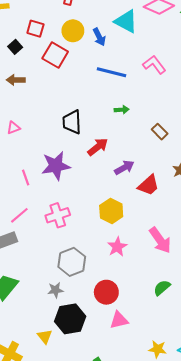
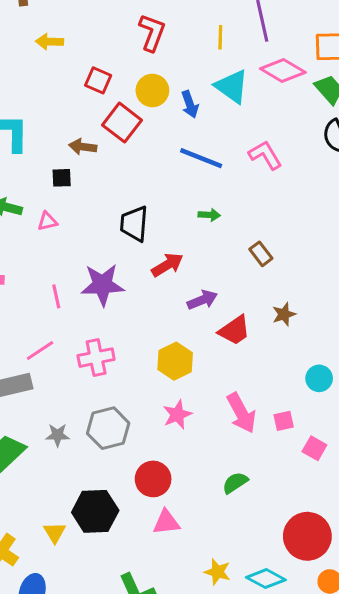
black square: (15, 47) -> (62, 178), moved, turned 32
brown arrow: (16, 80) -> (83, 147), moved
gray star: (55, 290) -> (58, 435), moved

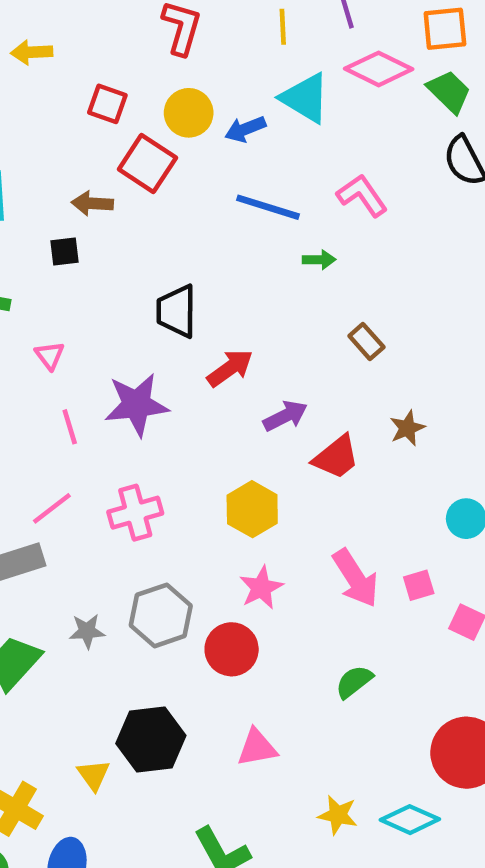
blue arrow: (190, 104) -> (245, 129), turned 92
green arrow: (209, 215) -> (319, 260), moved
pink triangle: (47, 221) -> (50, 355), moved, turned -50
red circle: (153, 479) -> (232, 649), moved

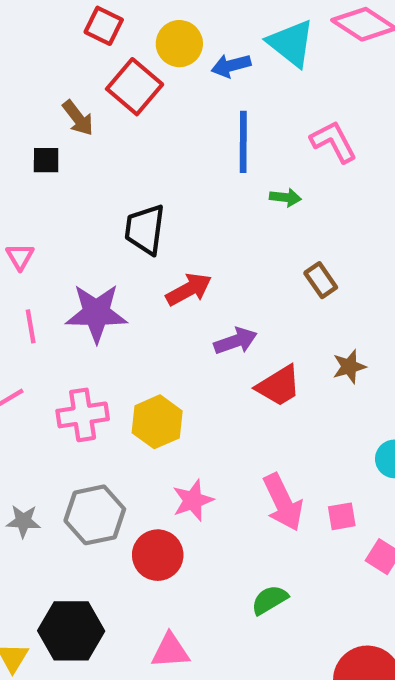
brown arrow: (92, 203) -> (78, 118), turned -138
blue line: (268, 207) -> (243, 142), turned 66
yellow hexagon: (252, 509) -> (157, 422), moved

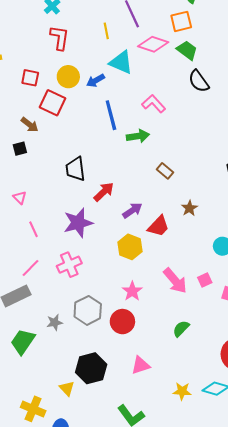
green arrow: (285, 197) -> (138, 136), size x1.5
purple star: (96, 313) -> (78, 223), moved
yellow hexagon: (157, 422) -> (130, 247), moved

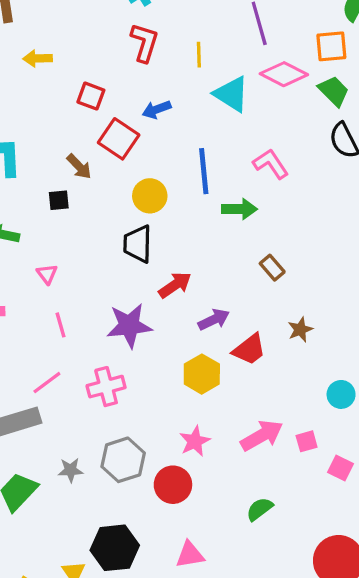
yellow line: (106, 31) -> (199, 55), moved
yellow circle: (68, 77) -> (150, 196), moved
blue arrow: (96, 81) -> (157, 109), moved
pink arrow: (175, 281) -> (262, 436), turned -88

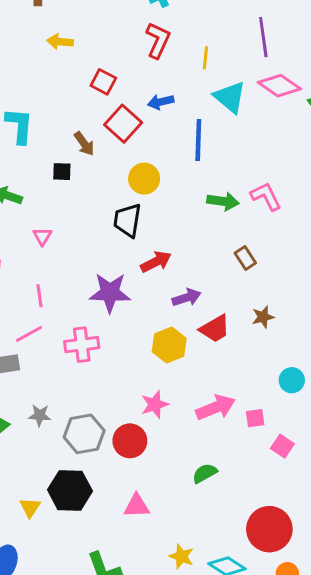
pink L-shape: (271, 164) -> (266, 196), moved
blue line: (204, 171) -> (198, 140), moved
pink line: (61, 325) -> (40, 296), moved
gray hexagon: (123, 460) -> (84, 434), moved

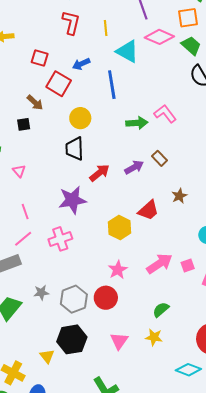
purple arrow: (187, 298) -> (134, 167), moved
pink triangle: (137, 506) -> (119, 341), turned -42
yellow star: (181, 556) -> (154, 337), moved

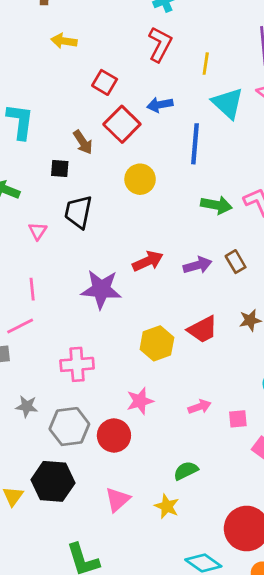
black trapezoid: (75, 149) -> (78, 212), moved
pink cross: (60, 239) -> (77, 364), moved
pink arrow: (159, 264) -> (199, 407), size x0.6

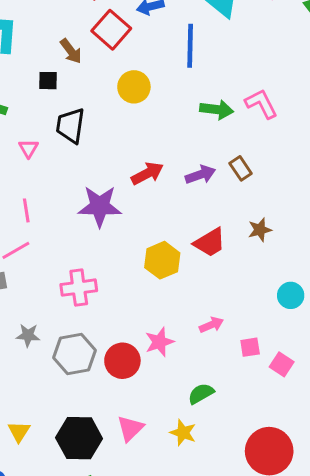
pink star: (140, 401) -> (159, 342), moved
pink square: (238, 419) -> (250, 347), moved
black hexagon: (53, 481) -> (79, 438), moved

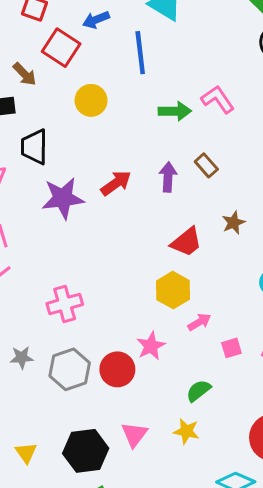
purple arrow: (200, 175) -> (168, 177), turned -60
purple star: (100, 206) -> (63, 198), moved
yellow hexagon: (162, 260) -> (173, 290), moved
pink square: (250, 347) -> (231, 348), moved

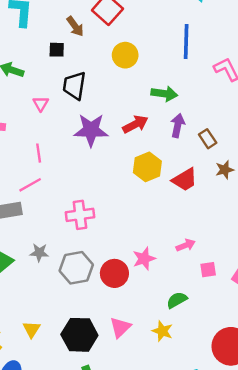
blue line: (140, 53) -> (186, 42), moved
green arrow: (175, 111) -> (164, 94), moved
brown rectangle: (206, 165) -> (208, 139), moved
yellow hexagon: (173, 290) -> (147, 167), moved

